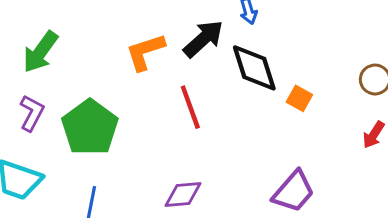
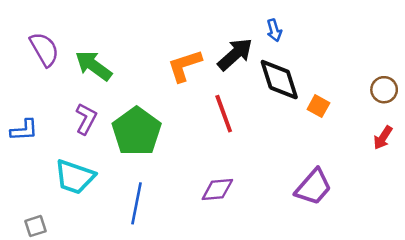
green arrow: (40, 52) -> (94, 66), turned 90

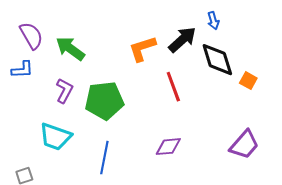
blue L-shape: (24, 130) -> (22, 70), moved
green pentagon: (137, 131) -> (104, 101), turned 30

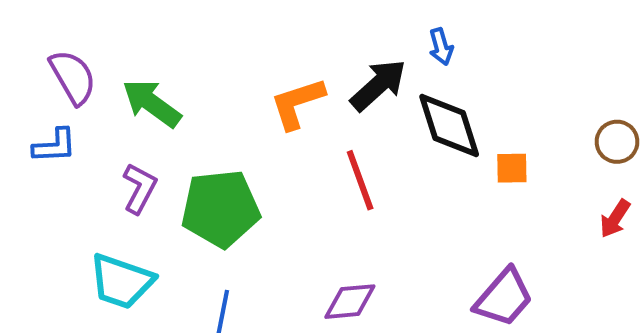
orange square: (248, 81) -> (512, 168), turned -30

